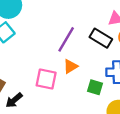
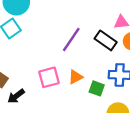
orange triangle: (70, 66) -> (76, 77), moved
pink square: (46, 79) -> (49, 77), turned -30

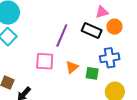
pink square: (49, 77) -> (45, 61), moved, turned 30

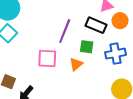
green square: (92, 73) -> (87, 47), moved

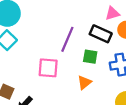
orange triangle: (76, 64) -> (84, 82), moved

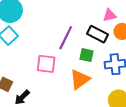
orange triangle: (84, 82) -> (80, 79), size x1.5

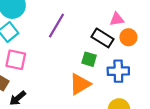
purple line: (66, 38) -> (56, 26), moved
pink square: (46, 64) -> (16, 60), moved

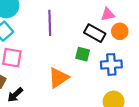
purple line: (56, 26) -> (50, 23), turned -30
orange triangle: (80, 84) -> (59, 78), moved

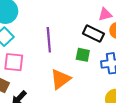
purple line: (50, 23) -> (49, 40), moved

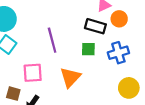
pink square: (14, 62) -> (33, 73), moved

